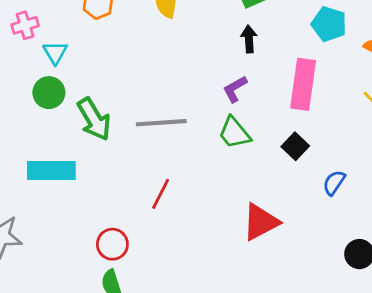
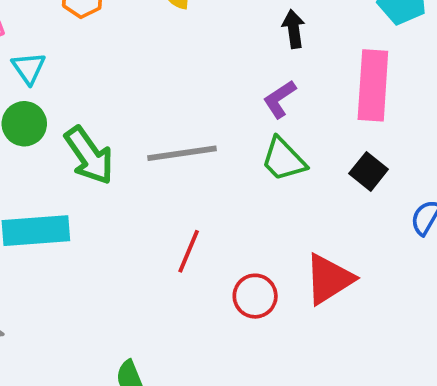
red circle: (112, 244) -> (255, 296), moved

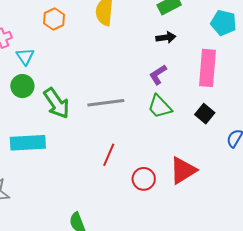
black arrow: (294, 29) -> (166, 37), turned 90

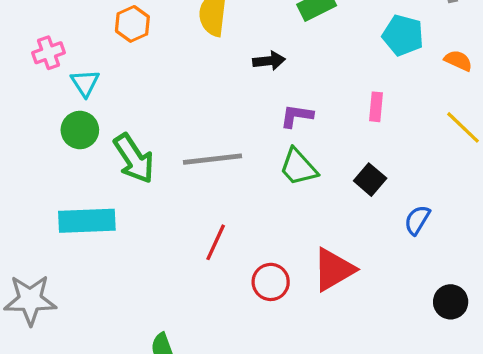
black arrow: (166, 37) -> (269, 61), moved
pink rectangle: (208, 68) -> (376, 107), size x0.5
purple L-shape: (158, 75) -> (297, 116), turned 40

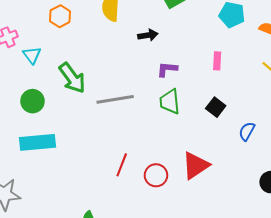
green circle: (80, 130) -> (33, 101), moved
green arrow: (134, 159) -> (72, 78), moved
green trapezoid: (298, 167) -> (170, 102), turned 40
red line: (216, 242) -> (122, 165), moved

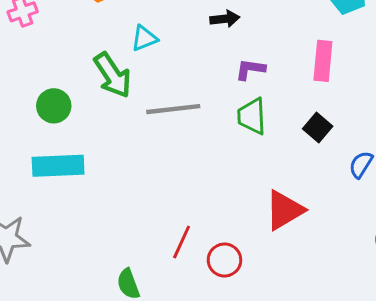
cyan triangle: (32, 55) -> (144, 38), moved, turned 42
pink rectangle: (217, 61) -> (323, 61), size x1.5
red line: (122, 165) -> (182, 242), moved
red circle: (156, 175) -> (224, 260), moved

